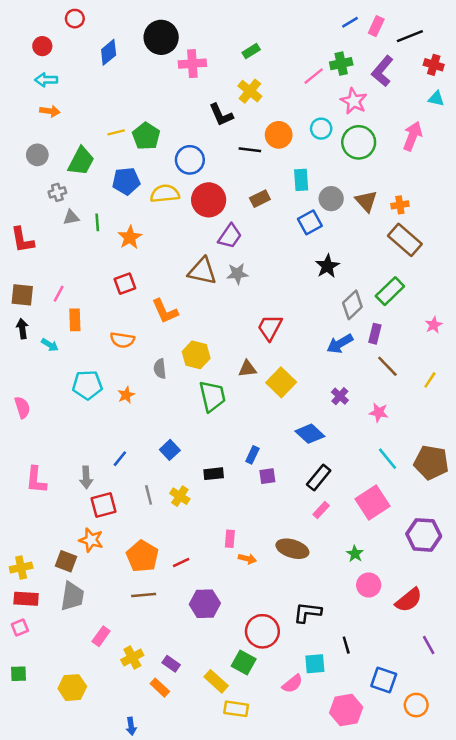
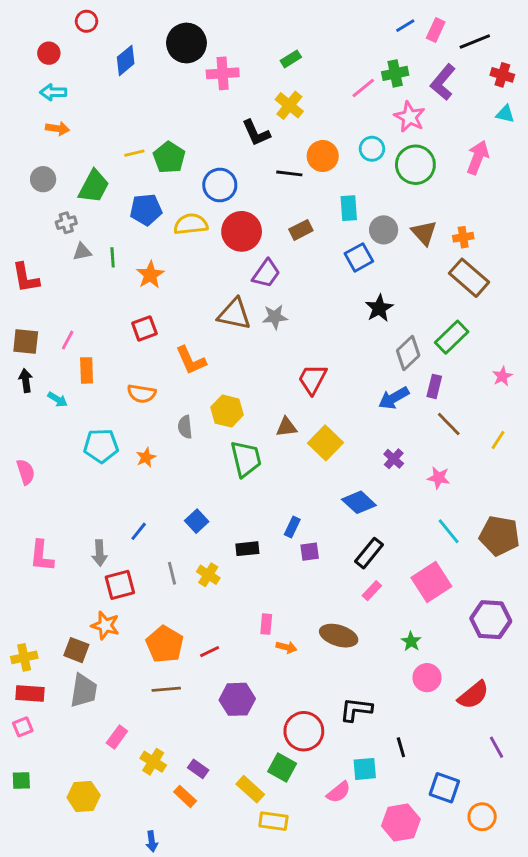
yellow cross: (132, 658) -> (153, 762), turned -30

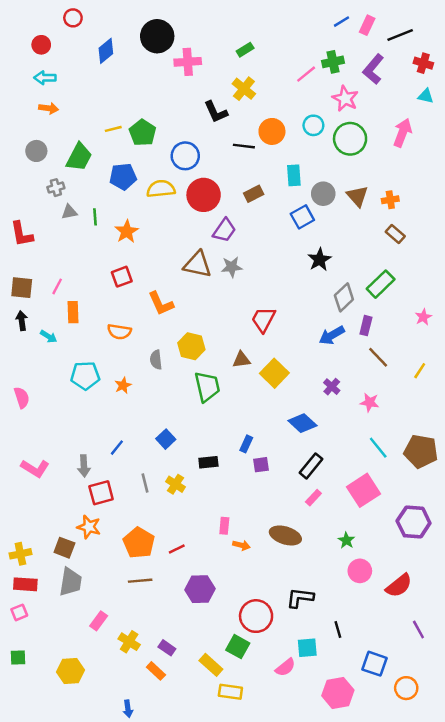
brown rectangle: (469, 278) -> (395, 234), size x0.6
pink L-shape: (42, 556) -> (35, 468), turned -64

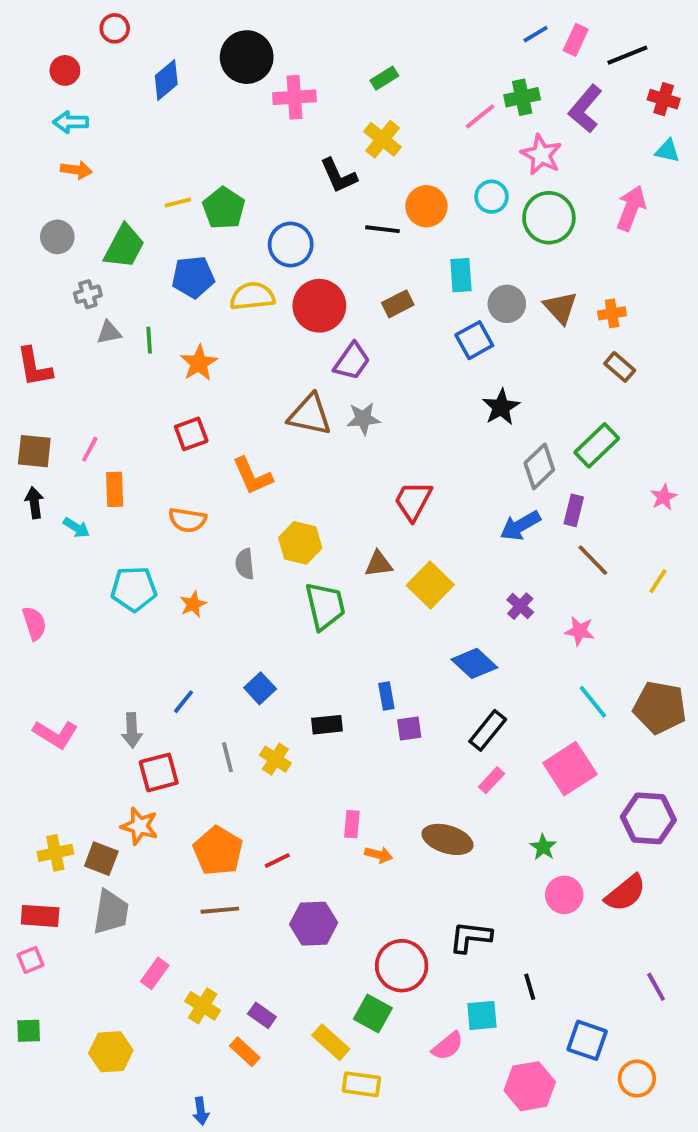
blue rectangle: (246, 444) -> (386, 696), turned -35
yellow cross: (20, 554) -> (55, 853), moved
red semicircle: (399, 586) -> (625, 893), moved

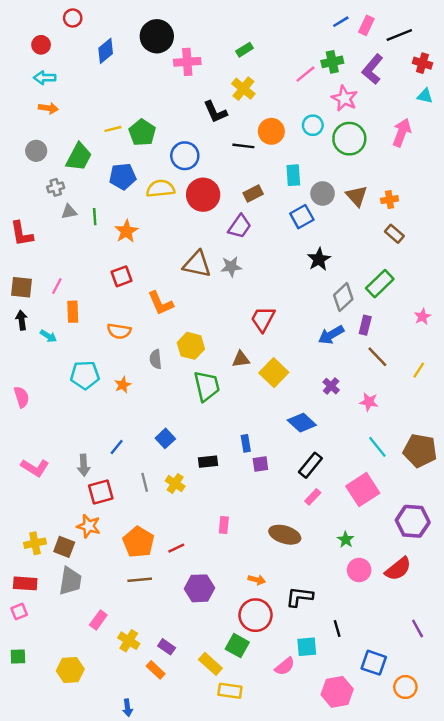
purple trapezoid: (352, 361) -> (240, 226), moved
orange arrow: (379, 855) -> (257, 580), moved

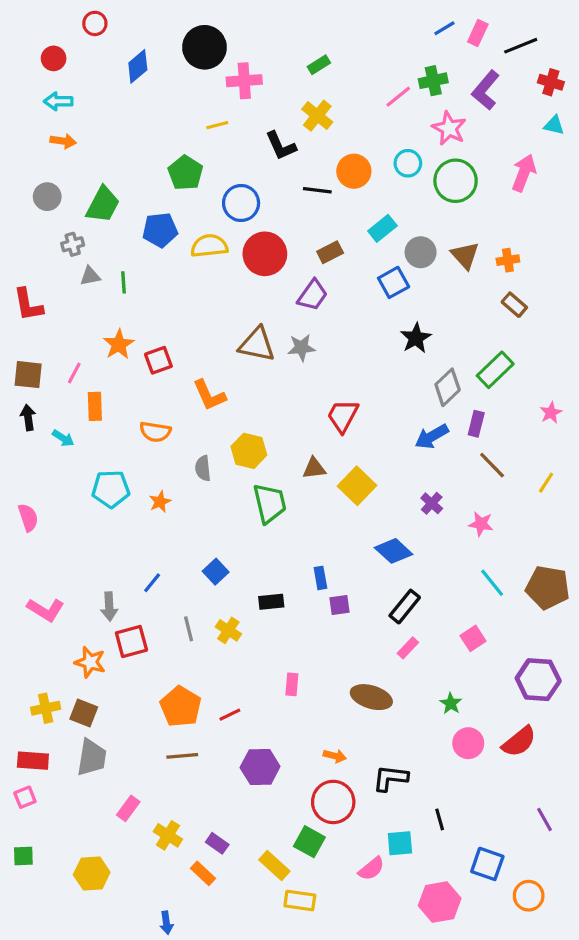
yellow line: (113, 129) -> (217, 125), moved
cyan rectangle: (293, 175) -> (382, 228), turned 55
orange star: (126, 231) -> (119, 344), moved
pink square: (363, 490) -> (473, 638), size x0.6
orange star: (89, 526) -> (90, 662), moved

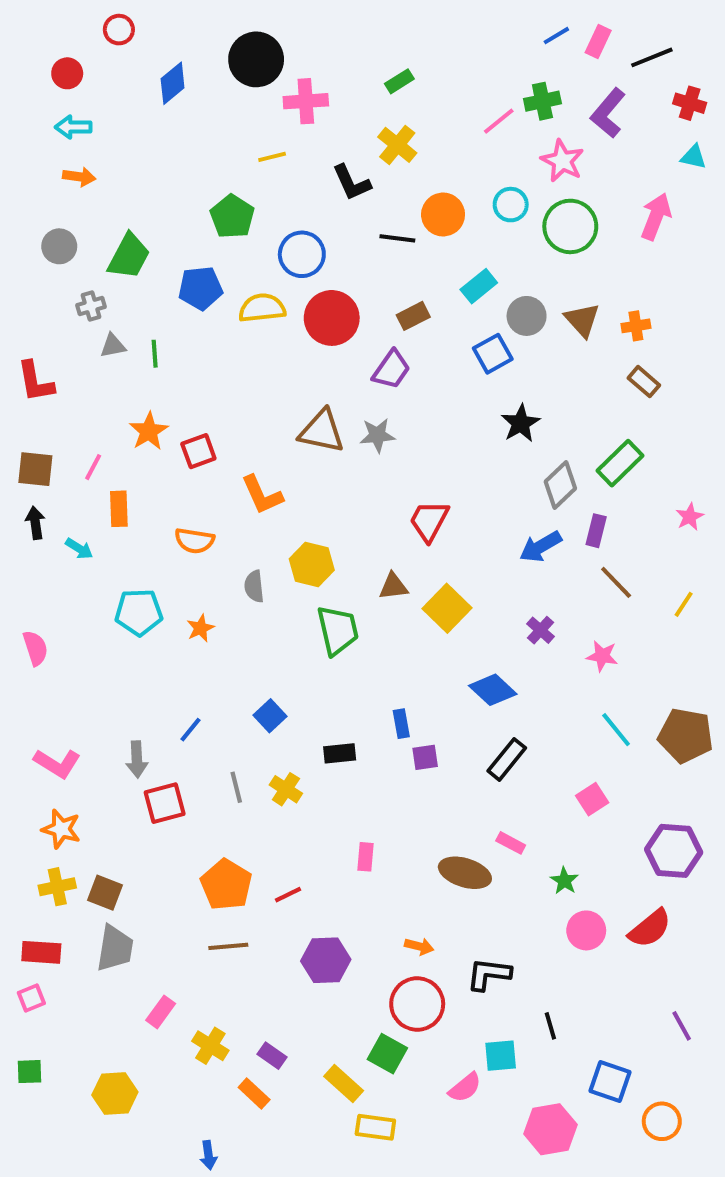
pink rectangle: (408, 648) -> (511, 843), moved, turned 75
orange star: (90, 662) -> (61, 829), moved

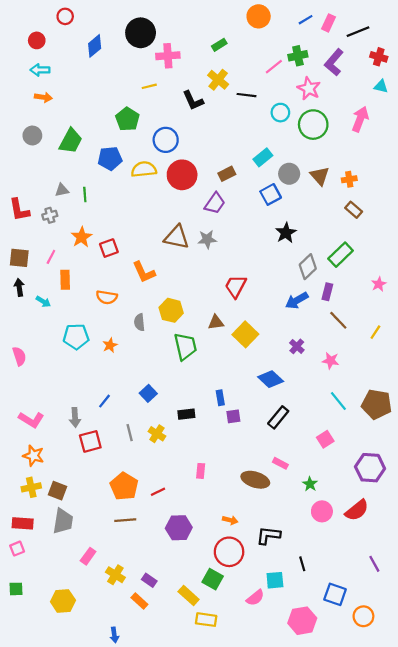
orange circle: (443, 215) -> (259, 16), moved
black line: (397, 238) -> (247, 95), moved
gray cross: (91, 306) -> (50, 215), moved

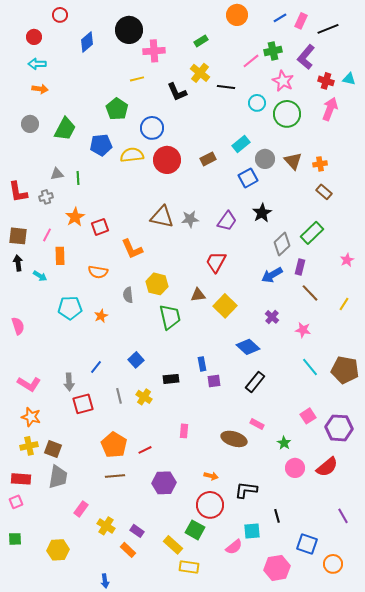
red cross: (379, 57) -> (326, 81), moved
purple trapezoid: (215, 203) -> (227, 221), moved
pink square: (325, 439) -> (308, 416), moved

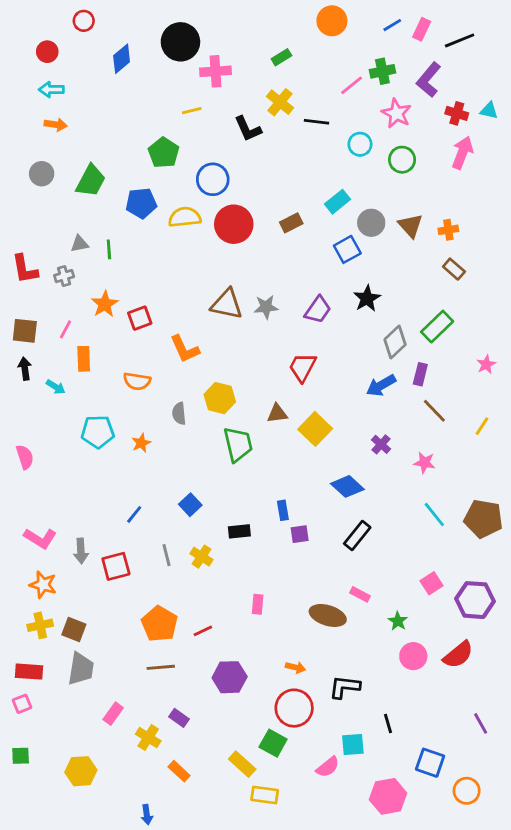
green circle: (287, 114) -> (402, 160), size x0.7
gray arrow: (69, 382) -> (81, 551), moved
purple rectangle: (137, 531) -> (179, 718), moved

